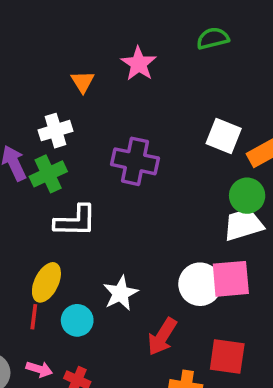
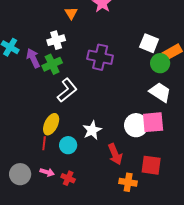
green circle: (247, 196) -> (160, 63), moved
white L-shape: (75, 221) -> (67, 90), turned -40
white trapezoid: (243, 225) -> (160, 92), turned 50
red arrow: (162, 337) -> (115, 154), turned -55

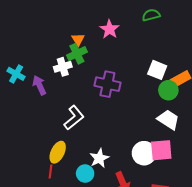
green cross: (52, 64) -> (77, 54), moved
cyan circle: (68, 145) -> (85, 174), moved

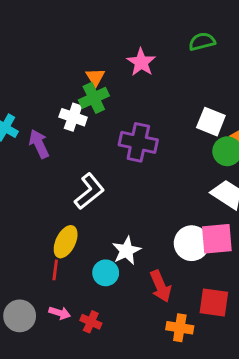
white cross: (63, 67) -> (73, 117), turned 36

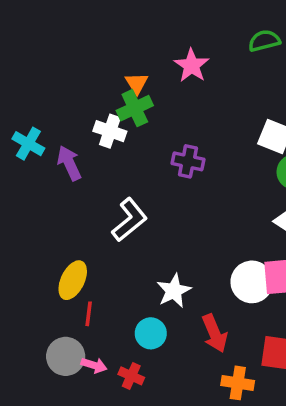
purple cross: (138, 142) -> (188, 161), size x0.7
yellow ellipse: (66, 242) -> (73, 280), moved
cyan circle: (106, 273) -> (151, 333), moved
gray circle: (20, 316) -> (66, 356), moved

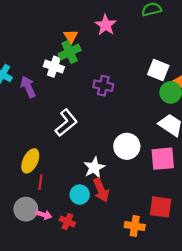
white circle: (252, 282) -> (127, 146), moved
red arrow: (215, 333) -> (101, 190), moved

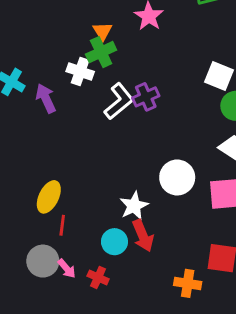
purple cross: (103, 86) -> (146, 97), turned -36
white L-shape: (66, 123) -> (119, 101), moved
pink arrow: (44, 215) -> (67, 269), turned 32

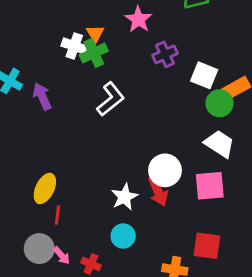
white cross: (80, 71) -> (74, 46), moved
purple cross: (146, 97) -> (165, 54), moved
red arrow: (143, 236) -> (158, 191), moved
cyan circle: (114, 242) -> (123, 236), moved

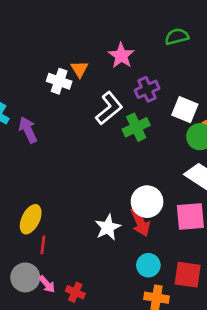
green cross: (94, 53) -> (136, 127), moved
white L-shape: (111, 99) -> (109, 108), moved
cyan circle: (123, 236) -> (148, 265), moved

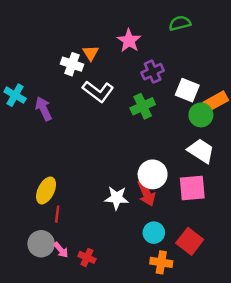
white L-shape: (109, 108) -> (98, 91), moved, turned 76
white star: (108, 227) -> (117, 198), turned 30
red square: (188, 275) -> (190, 241), turned 30

